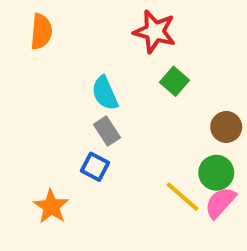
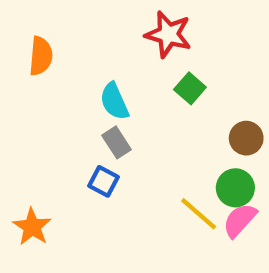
orange semicircle: (41, 32) -> (41, 56), moved
orange star: (51, 207) -> (32, 227), moved

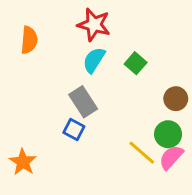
red star: (168, 34) -> (94, 25), moved
cyan semicircle: (114, 101) -> (94, 60), moved, turned 56
gray rectangle: (116, 142) -> (83, 102), size x1.4

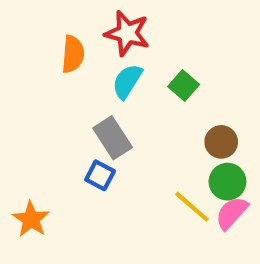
orange semicircle: (29, 40) -> (73, 54), moved
brown circle: (176, 99) -> (221, 142), moved

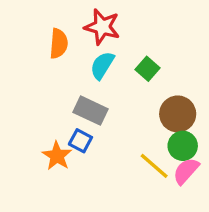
gray rectangle: (113, 138) -> (91, 111), turned -32
brown circle: (221, 142) -> (178, 114), size x1.4
orange star: (31, 219) -> (57, 156), moved

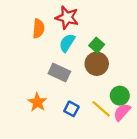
brown circle: (178, 114) -> (97, 64), moved
blue square: (80, 141) -> (71, 109), moved

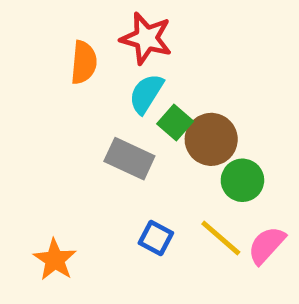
green square: (97, 45) -> (175, 123), moved
green circle: (120, 96) -> (242, 180), moved
orange star: (37, 102) -> (55, 260), moved

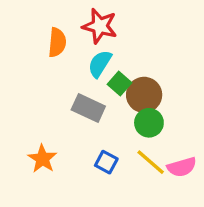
green circle: (242, 180) -> (149, 123), moved
pink semicircle: (267, 245) -> (182, 167), turned -148
orange star: (55, 260) -> (42, 159), moved

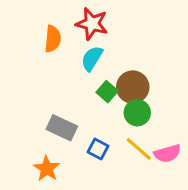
green square: (119, 83) -> (107, 92), moved
gray rectangle: (88, 108) -> (62, 128), moved
orange star: (42, 159) -> (47, 169), moved

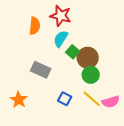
green square: (107, 92) -> (73, 52), moved
gray rectangle: (62, 128) -> (41, 70), moved
orange star: (47, 169) -> (19, 100), moved

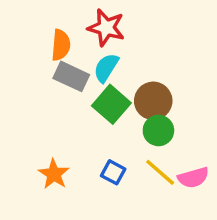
green square: (73, 52) -> (111, 104), moved, size x1.5
gray rectangle: (41, 70) -> (71, 76), moved
orange star: (19, 100) -> (54, 174), moved

